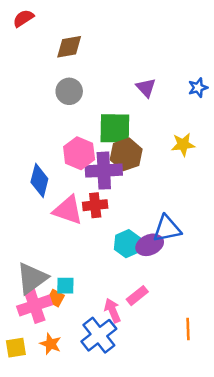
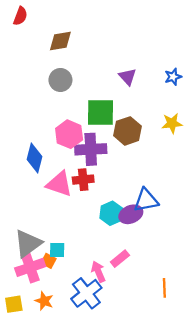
red semicircle: (23, 18) -> (20, 16), turned 144
yellow star: (183, 145) -> (172, 123), moved
brown hexagon: (126, 154) -> (128, 131), moved

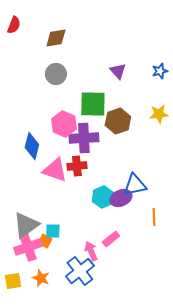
red semicircle: (20, 16) -> (14, 25), moved
orange line: (164, 288) -> (154, 217), moved

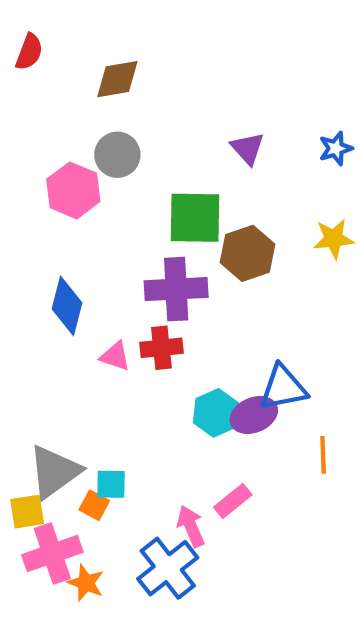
pink hexagon: (64, 124) -> (73, 190), moved
pink triangle: (55, 170) -> (115, 356), size x0.6
pink cross: (28, 247) -> (52, 554), moved
yellow square: (13, 281) -> (27, 512), moved

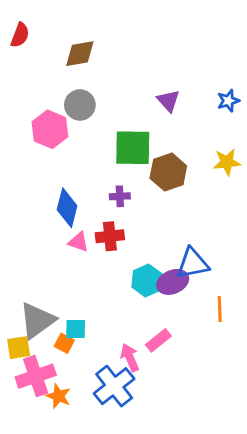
purple cross: (176, 289) -> (120, 196), size x0.5
blue diamond: (67, 306) -> (67, 208), moved

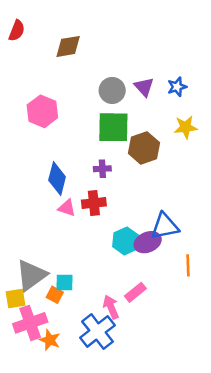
blue star: (228, 101) -> (177, 87), moved
gray circle: (80, 105) -> (112, 90), moved
yellow star: (227, 162) -> (186, 127), moved

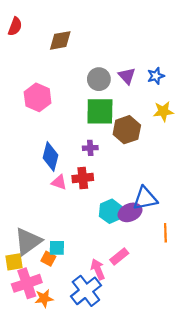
orange star: (50, 340) -> (44, 298), turned -30

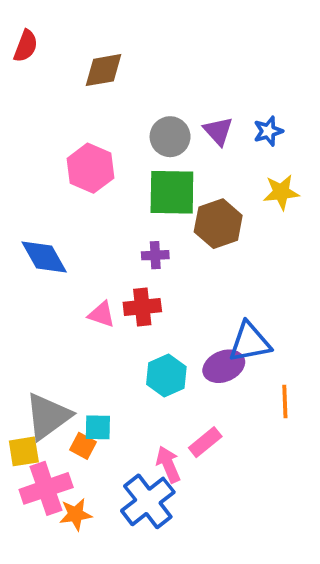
pink hexagon: (38, 97) -> (90, 168), moved
blue diamond: (50, 157) -> (44, 257), moved, turned -44
cyan hexagon: (111, 211) -> (166, 375), moved

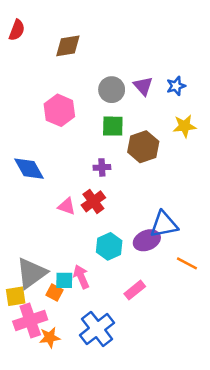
green square: (172, 192) -> (113, 126), size x0.7
red cross: (142, 307) -> (93, 201), turned -30
orange line: (285, 401) -> (187, 263), turned -60
pink arrow: (168, 464) -> (81, 277), moved

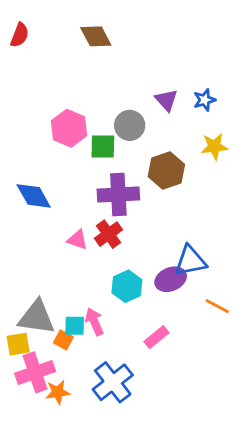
brown diamond: (68, 46) -> (96, 36), moved, turned 72
gray circle: (112, 90) -> (130, 125), moved
green square: (113, 126) -> (103, 147), moved
purple cross: (102, 167) -> (118, 195), size x2.0
gray triangle: (31, 273) -> (37, 317), turned 44

